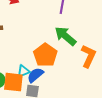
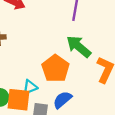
blue semicircle: (35, 75) -> (62, 100), moved

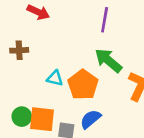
cyan triangle: (30, 87) -> (55, 78), moved, turned 35

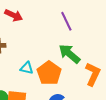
purple line: (105, 20) -> (66, 21), turned -36

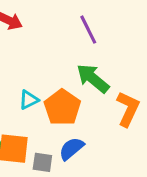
cyan triangle: (27, 68) -> (29, 100), turned -40

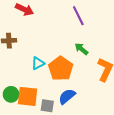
green arrow: (93, 78) -> (81, 49), size x0.6

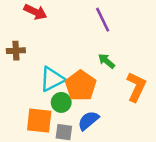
cyan triangle: (38, 63) -> (52, 79), size x1.5
green circle: (11, 94) -> (61, 102), moved

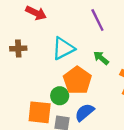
cyan triangle: (52, 79) -> (63, 48), moved

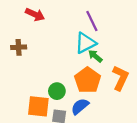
cyan triangle: (63, 48) -> (85, 43), moved
orange pentagon: (77, 80) -> (88, 80), moved

